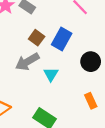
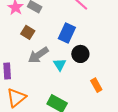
brown square: (37, 38) -> (28, 32), moved
black circle: (91, 62) -> (80, 54), moved

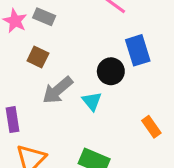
blue rectangle: (67, 33) -> (138, 50), moved, turned -36
black circle: (80, 54) -> (111, 71), moved

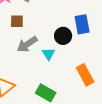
brown square: (38, 57) -> (17, 21), turned -32
orange rectangle: (151, 127) -> (85, 75), size x1.5

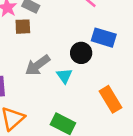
brown square: (17, 21) -> (23, 27), moved
blue rectangle: (82, 24) -> (104, 38), turned -60

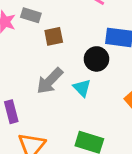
brown square: (23, 27) -> (54, 36), moved

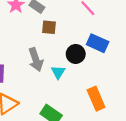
gray arrow: (50, 81) -> (36, 60), turned -80

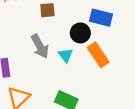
orange rectangle: (96, 99) -> (98, 55), moved

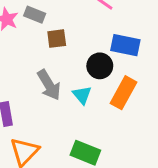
orange rectangle: (98, 55) -> (124, 93), turned 65

